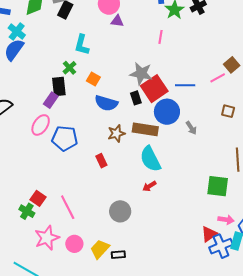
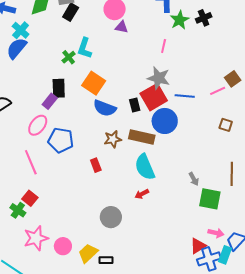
green cross: (69, 68) -> (69, 57), moved
gray star: (141, 73) -> (159, 78), moved
orange square: (93, 79) -> (94, 83), size x1.6
gray arrow: (191, 128) -> (194, 179), moved
pink line: (68, 207) -> (31, 162), moved

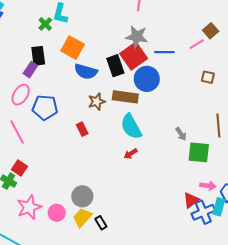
black rectangle: (135, 105) -> (115, 66), size x1.5
gray circle: (111, 217) -> (82, 196), moved
black rectangle: (106, 260) -> (101, 223), turned 64

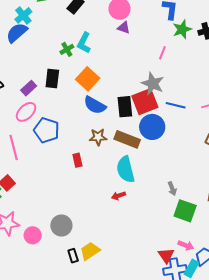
purple rectangle: (30, 70) -> (29, 88), moved
red triangle: (191, 200) -> (166, 255), turned -42
yellow trapezoid: (82, 217) -> (90, 251), moved

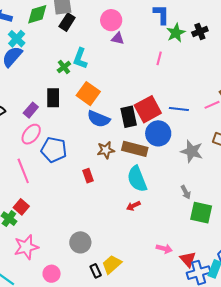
gray star: (153, 84) -> (192, 151), moved
pink circle: (33, 235) -> (52, 274), moved
pink arrow: (186, 245) -> (164, 249), moved

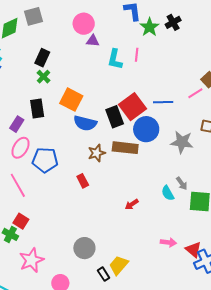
black rectangle: (67, 22) -> (42, 58), moved
cyan L-shape: (80, 58) -> (115, 59), moved
cyan semicircle: (137, 179) -> (168, 193), moved, size x0.6

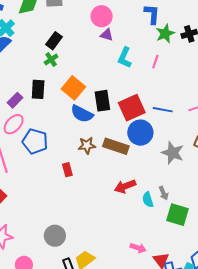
pink line: (137, 55) -> (155, 62), moved
black rectangle: (115, 117) -> (102, 101), moved
red arrow: (132, 204) -> (125, 186), moved, size x1.5

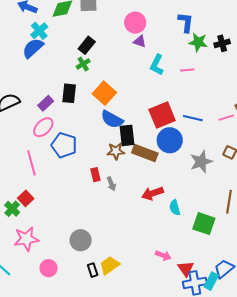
green star: (165, 34) -> (198, 42), turned 30
pink line: (155, 62) -> (187, 70), turned 64
black rectangle: (102, 101) -> (127, 135), moved
gray star: (173, 153) -> (201, 162), turned 30
gray arrow: (164, 193) -> (111, 184), moved

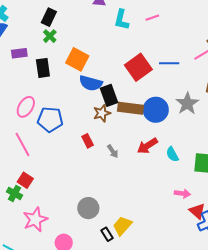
purple rectangle: (46, 103) -> (19, 53), moved, turned 49
blue circle: (170, 140) -> (156, 110), moved
gray arrow: (111, 184) -> (113, 151), moved
pink arrow: (163, 255) -> (182, 193), moved

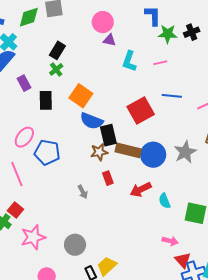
purple rectangle: (19, 53) -> (24, 83), turned 63
blue line: (169, 63) -> (172, 96), moved
red rectangle: (88, 141) -> (108, 178), moved
gray arrow: (113, 151) -> (83, 192), moved
pink star: (35, 219) -> (33, 237), moved

